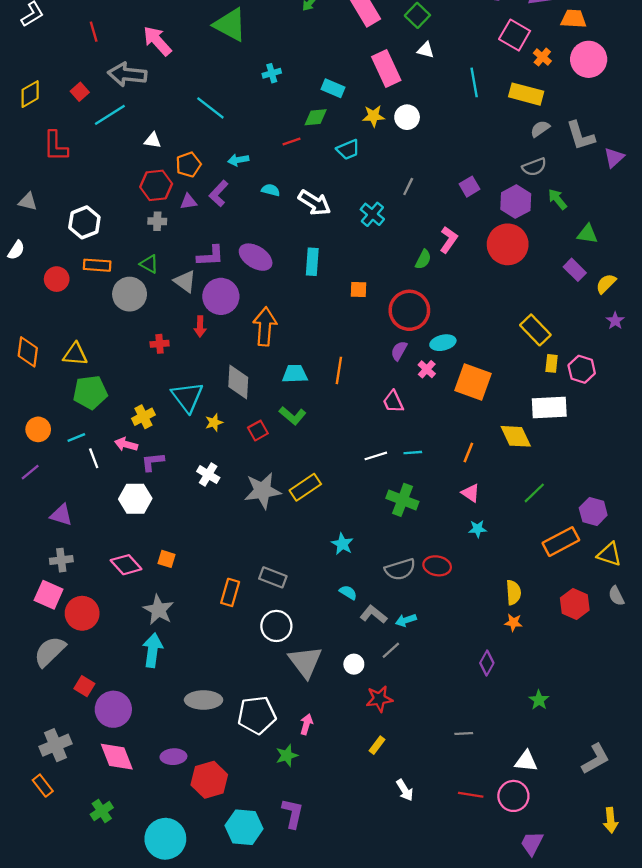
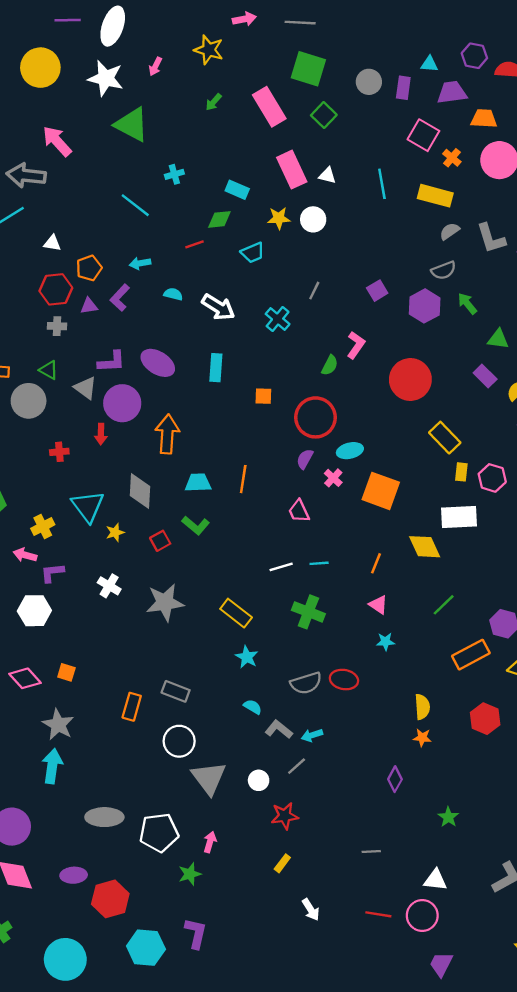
white triangle: (426, 50) -> (327, 176), moved
cyan line: (210, 108) -> (135, 205), moved
red circle: (508, 244) -> (410, 379), moved
yellow rectangle: (305, 487) -> (236, 613), moved, turned 72

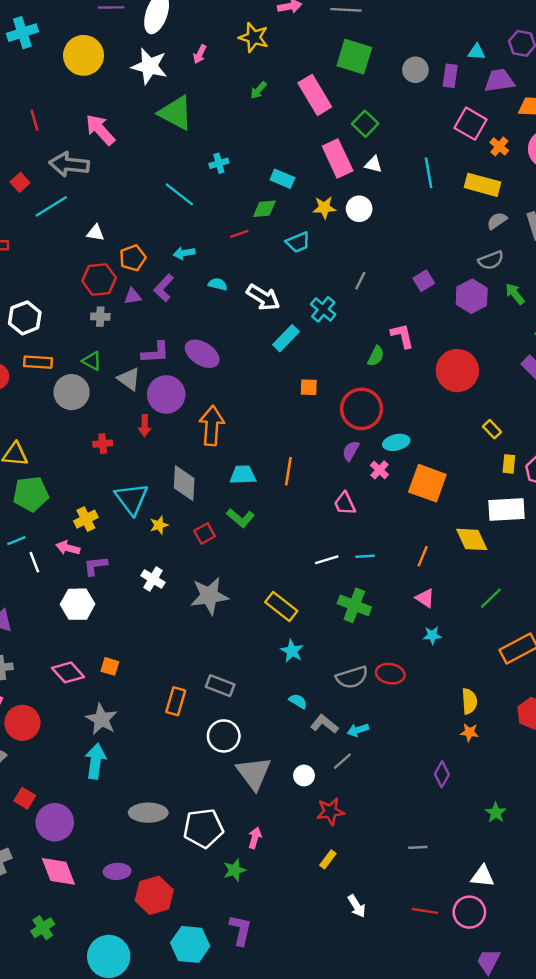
green square: (324, 115) -> (365, 124), moved
pink L-shape: (356, 345) -> (402, 336), turned -48
cyan rectangle: (216, 368) -> (286, 338), moved, turned 40
yellow rectangle: (445, 438) -> (492, 429), size x0.6

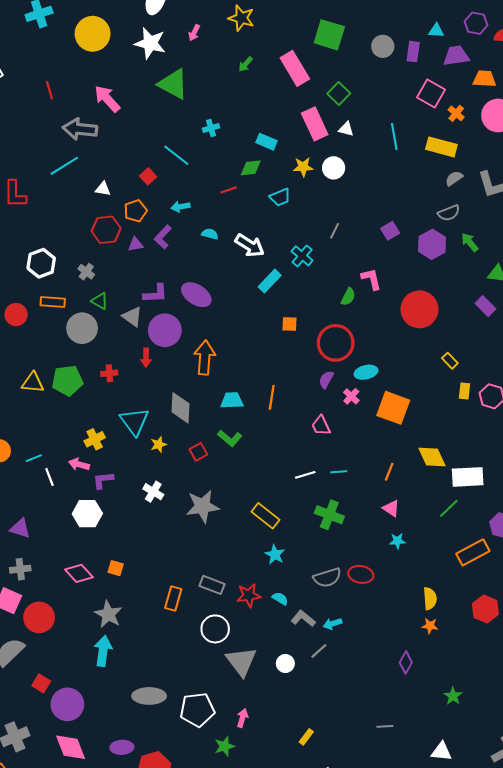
red square: (20, 182) -> (148, 176), moved
gray cross: (100, 317) -> (86, 272), moved, turned 35
green pentagon: (31, 494) -> (67, 381), moved
white rectangle: (506, 510) -> (468, 477), moved
red star: (330, 811) -> (249, 595), moved

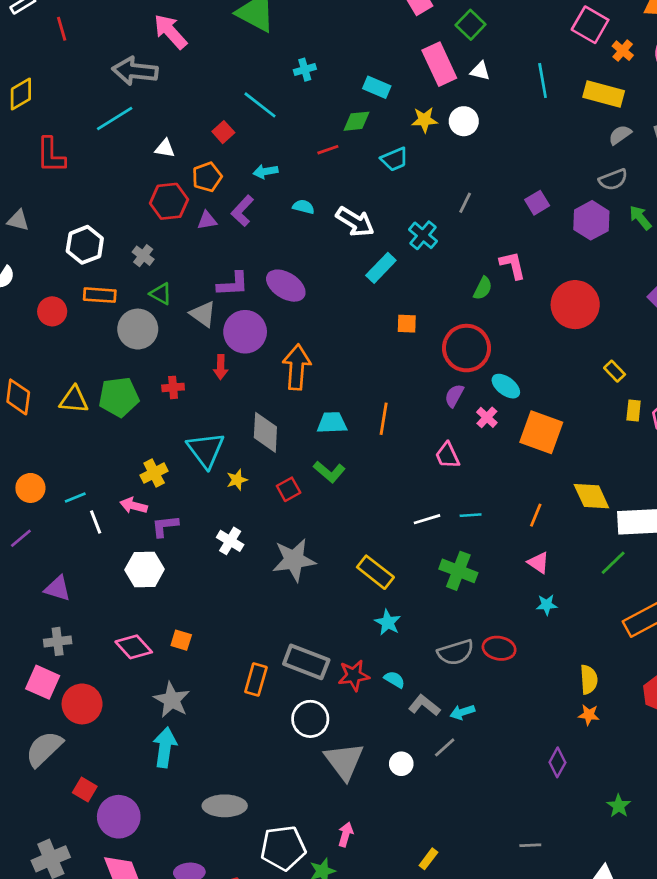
red line: (50, 90) -> (62, 29), moved
cyan ellipse: (366, 372) -> (506, 386), turned 50
gray rectangle: (212, 585) -> (306, 662), size x1.4
white pentagon: (197, 710) -> (283, 848), moved

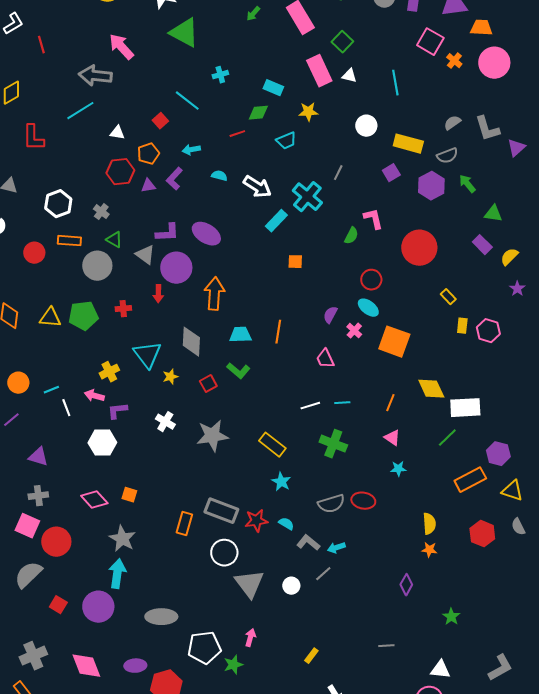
yellow rectangle: (604, 94) -> (408, 144), moved
white circle: (464, 121) -> (366, 126), moved
cyan cross: (423, 235) -> (307, 197), size x1.4
red circle: (466, 348) -> (371, 280), moved, size x0.6
purple circle: (119, 817) -> (98, 607), moved

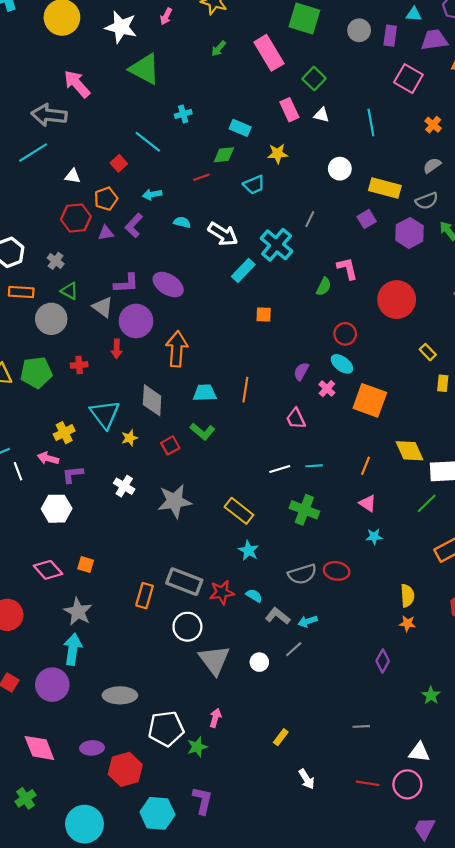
orange cross: (454, 61) -> (433, 125), moved
pink rectangle: (319, 71) -> (289, 110), size x0.7

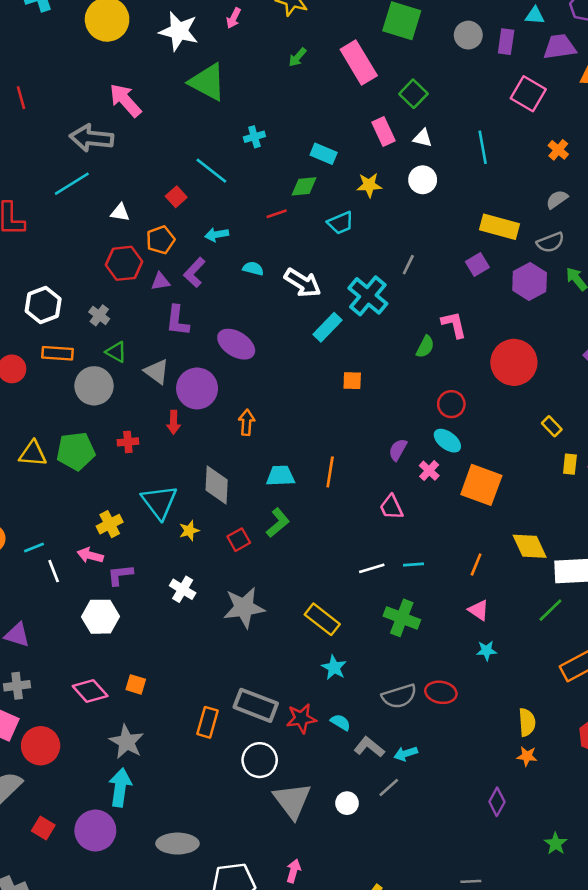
white circle: (340, 169) -> (423, 180), moved
purple L-shape: (126, 283) -> (177, 321), moved, turned 100
orange arrow: (177, 349) -> (247, 422), size x0.6
green L-shape: (202, 431) -> (278, 523), turned -80

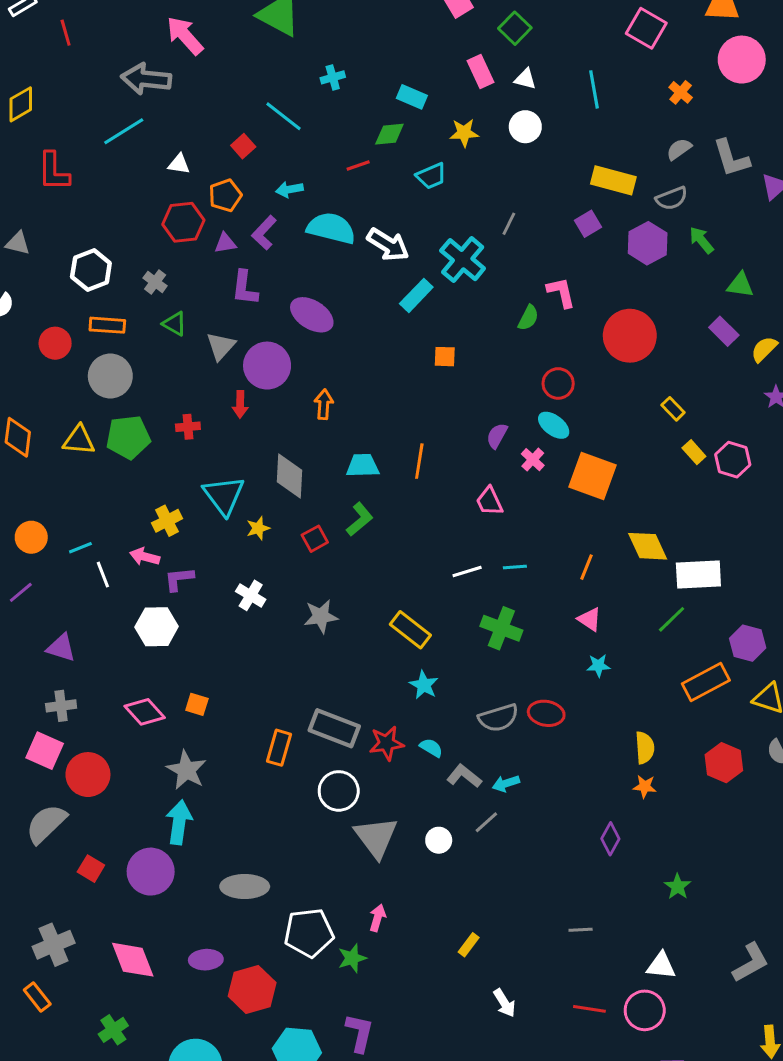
cyan semicircle: (253, 268) -> (331, 228), size x2.0
gray triangle: (157, 372) -> (221, 346), turned 36
gray circle: (94, 386) -> (110, 376), moved
yellow rectangle: (570, 464) -> (694, 452), turned -48
gray star: (244, 608) -> (321, 616), size x0.7

